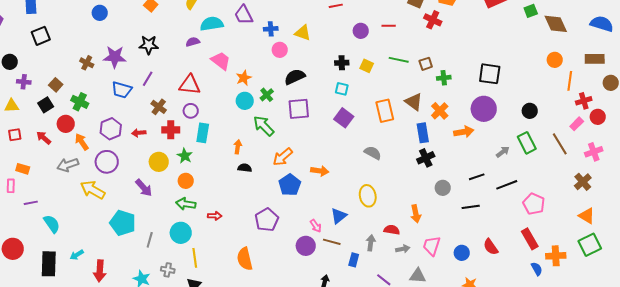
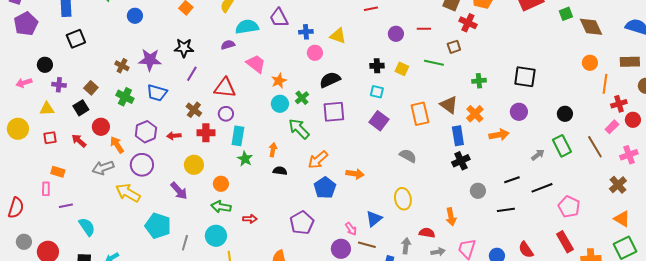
brown square: (426, 64) -> (454, 47), moved
purple line: (148, 79) -> (192, 74), moved
green cross: (80, 102) -> (125, 97), moved
purple circle: (484, 109) -> (519, 112), size x0.7
green star: (185, 156) -> (245, 159), moved

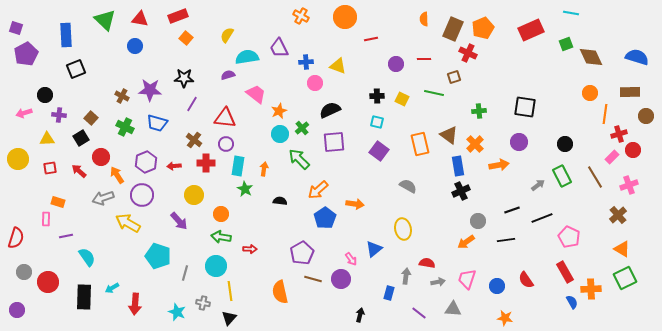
orange arrow: (273, 150) -> (264, 169), moved
orange arrow: (451, 217) -> (466, 242), moved, turned 66
brown line: (367, 245) -> (313, 279), moved

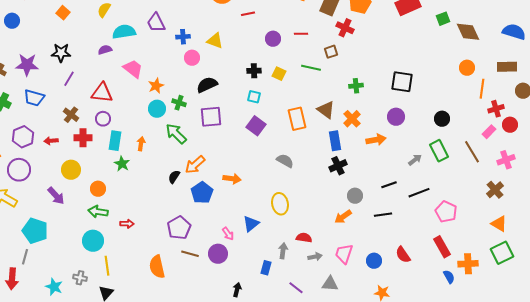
green cross: (302, 128) -> (179, 103), turned -32
black semicircle: (280, 201) -> (174, 177), moved, turned -64
gray line: (185, 273) -> (25, 257), moved

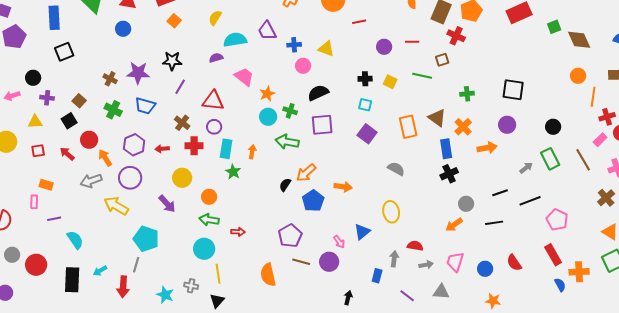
green arrow: (176, 134) -> (287, 142), turned -35

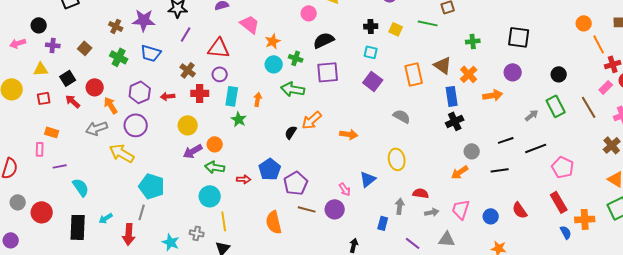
orange line: (593, 97) -> (599, 44), turned -36
black square: (69, 121) -> (68, 78), moved
blue pentagon: (313, 201) -> (270, 169), moved
purple arrow: (167, 204) -> (193, 151), moved, turned 102

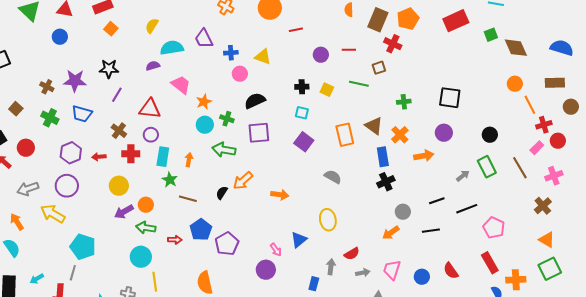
orange arrow: (111, 105) -> (17, 222), moved
red semicircle: (421, 193) -> (352, 254), turned 140
brown line: (307, 209) -> (188, 199), moved

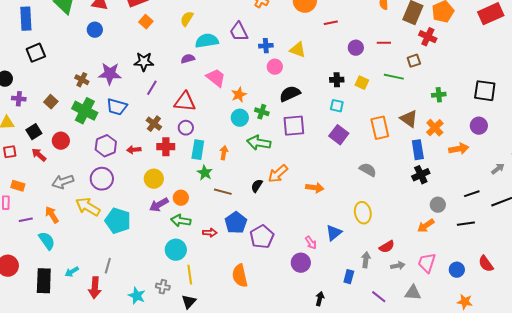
green cross: (50, 118) -> (85, 111), size x1.4
cyan pentagon: (83, 247) -> (118, 221), moved

